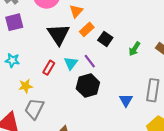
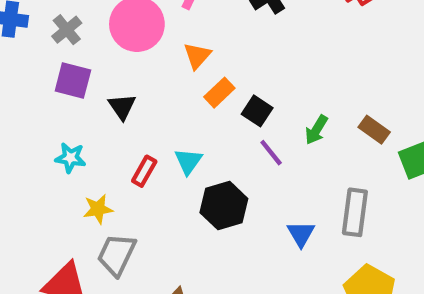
purple square: (14, 22) -> (73, 81), turned 30
black triangle: (58, 34) -> (122, 107), moved, size x0.6
purple line: (90, 61) -> (271, 153), moved

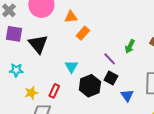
orange triangle: (197, 56) -> (71, 17), turned 48
black triangle: (122, 107) -> (38, 44), size x1.5
black square: (257, 111) -> (111, 78), moved
red rectangle: (144, 171) -> (54, 91), moved

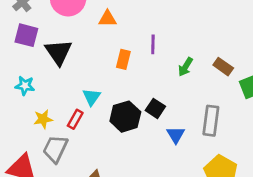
orange rectangle: (83, 33) -> (123, 59), moved, turned -32
purple line: (110, 59) -> (153, 44), moved, turned 40
cyan triangle: (71, 67) -> (92, 97), moved

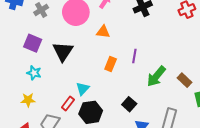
purple square: (26, 35) -> (33, 43), moved
green arrow: (186, 67) -> (156, 76), size x1.5
black hexagon: (125, 117) -> (91, 112), moved
yellow star: (43, 119) -> (28, 100), moved

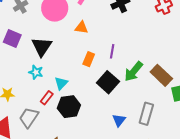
cyan star: (34, 73) -> (36, 72), moved
brown rectangle: (185, 80) -> (161, 75), size x1.5
black square: (129, 104) -> (108, 82), moved, size x1.5

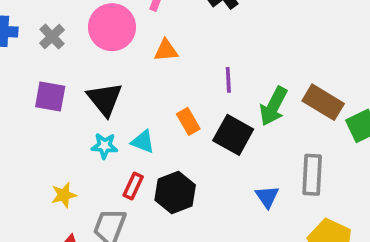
orange rectangle: (89, 59) -> (188, 121), moved, turned -40
cyan triangle: (61, 83) -> (143, 142), moved, turned -40

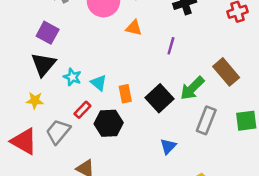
purple line: (228, 80) -> (171, 46), moved
black triangle: (105, 99) -> (43, 64), moved
brown rectangle: (323, 102) -> (226, 72), moved
orange rectangle: (188, 121) -> (125, 94), moved
gray rectangle: (312, 175) -> (206, 120), moved

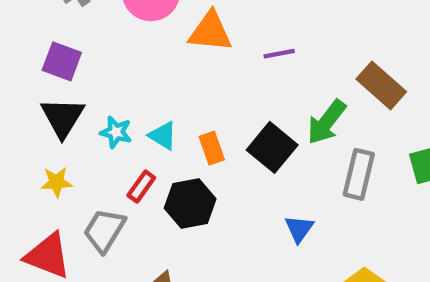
orange triangle: (134, 28) -> (210, 32), size x1.5
purple line: (171, 46) -> (279, 54), turned 72

